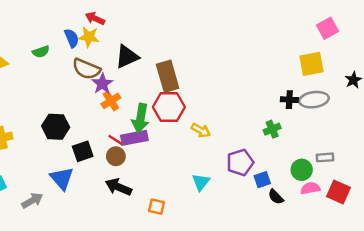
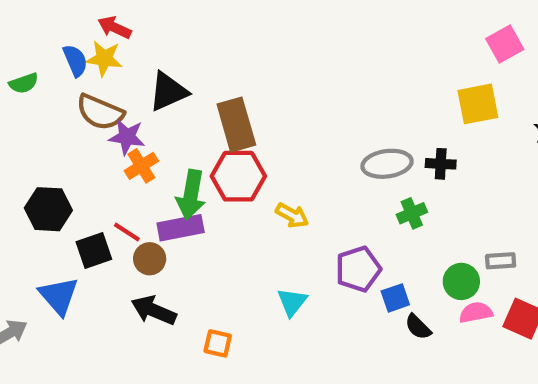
purple star: (102, 84) -> (127, 137), turned -30
gray ellipse: (314, 100) -> (387, 164), moved
red line: (116, 140) -> (127, 232), moved

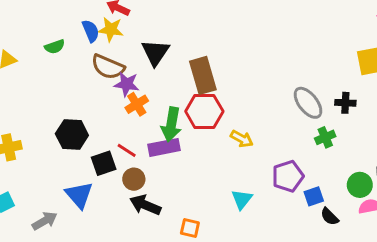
black triangle: (168, 92) -> (155, 52), turned -32
gray ellipse: (387, 164) -> (308, 103), turned 60
brown circle: (150, 259) -> (134, 179), moved

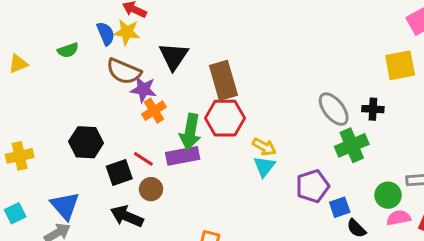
green cross: (325, 137) -> (352, 145), size x1.5
blue triangle: (79, 195) -> (65, 206), moved
cyan triangle: (242, 199) -> (264, 166), moved
black arrow: (145, 205) -> (127, 216), moved

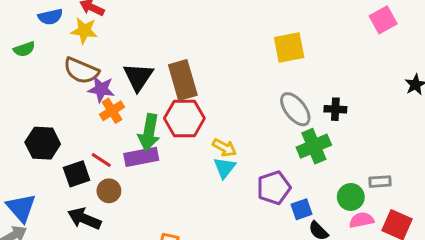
blue semicircle: (106, 34) -> (50, 17), moved, turned 100
black triangle: (174, 56) -> (138, 77), moved
yellow square: (400, 65) -> (289, 48), moved

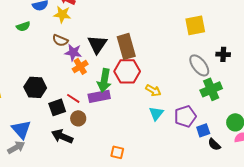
brown semicircle: (81, 71) -> (60, 40), size x0.7
black cross: (335, 109) -> (223, 54), moved
cyan triangle: (224, 168) -> (156, 113), moved

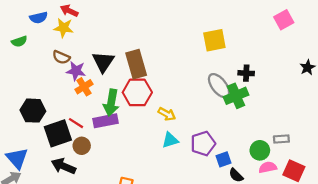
green cross: (211, 89) -> (236, 96), moved
black square: (57, 107) -> (58, 133), size x1.4
cyan triangle: (156, 113) -> (170, 140), turned 35

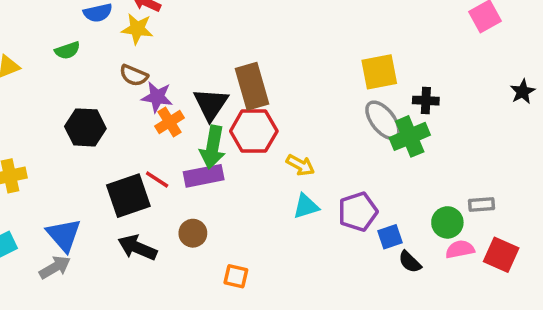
yellow square: (214, 40) -> (379, 72), moved
black triangle: (103, 62) -> (211, 104), moved
black hexagon: (33, 111) -> (85, 127), moved
brown circle: (82, 146) -> (193, 233), moved

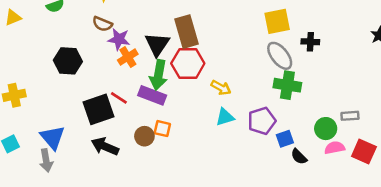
green cross: (410, 136) -> (287, 85), moved, turned 32
purple rectangle: (204, 176) -> (152, 95), turned 32
gray arrow: (55, 267) -> (46, 160), turned 110
orange square: (236, 276) -> (162, 129), moved

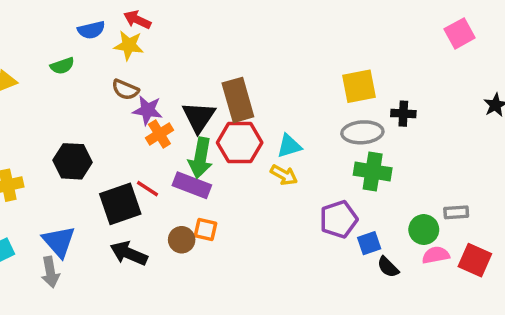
gray ellipse: (280, 56) -> (362, 132), turned -56
black hexagon: (68, 61) -> (72, 161), moved
cyan triangle: (225, 117) -> (289, 146), moved

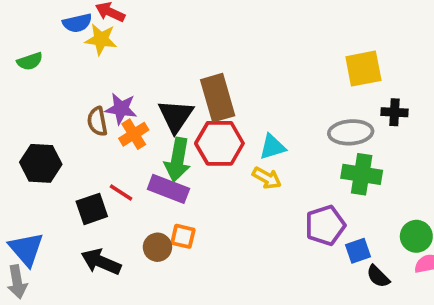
blue semicircle: (91, 30) -> (77, 23), moved
yellow square: (359, 86) -> (363, 69), moved
brown semicircle: (125, 90) -> (97, 121), moved, turned 56
black square: (120, 204) -> (92, 209), size x0.7

